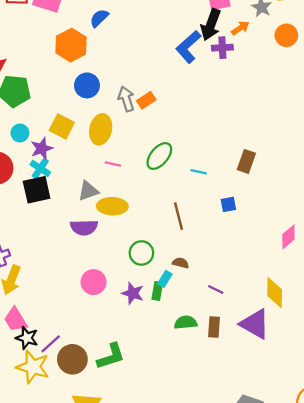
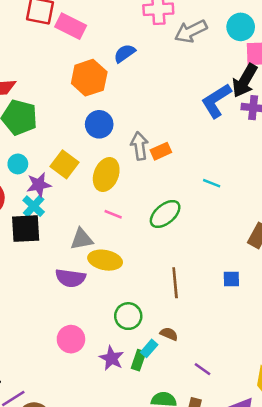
cyan line: (199, 172) -> (212, 183), moved

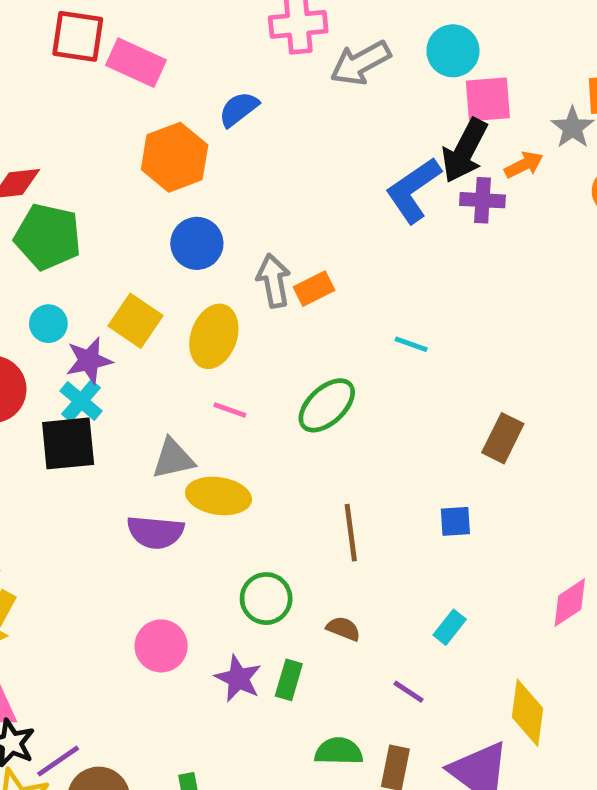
cyan rectangle: (149, 348) -> (450, 627), moved

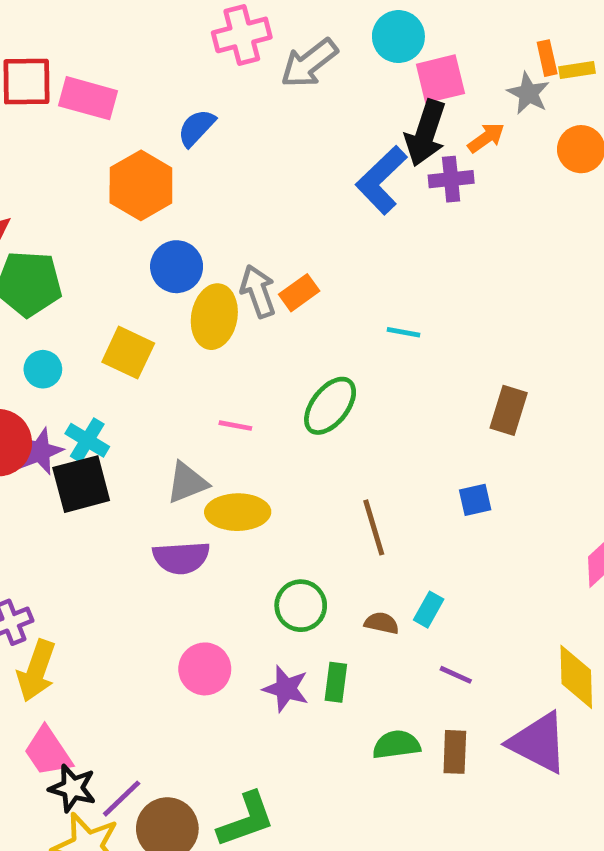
yellow ellipse: (214, 336) -> (214, 317), moved
purple star: (89, 361) -> (40, 451), moved
cyan rectangle: (450, 627) -> (429, 610), moved

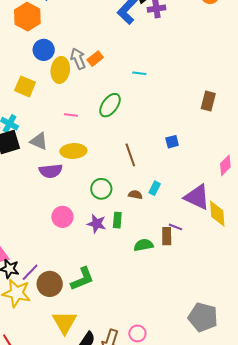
brown rectangle: (509, 410) -> (208, 101), moved
gray triangle: (187, 483) -> (39, 141), moved, turned 48
purple line: (456, 675) -> (176, 227), moved
purple triangle: (538, 743) -> (197, 197), moved
brown rectangle: (455, 752) -> (167, 236), moved

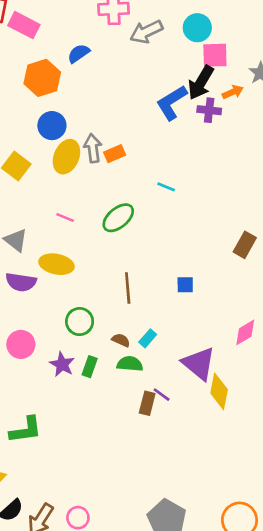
green semicircle: (144, 245) -> (130, 364), moved

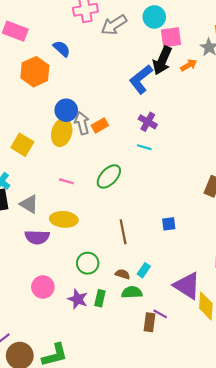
blue semicircle: (79, 53) -> (62, 49), turned 84
purple cross: (209, 110) -> (148, 122), moved, turned 30
blue circle: (52, 126) -> (66, 110), moved

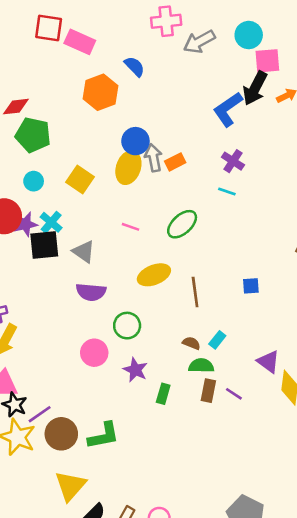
yellow ellipse: (64, 219) -> (154, 275), moved, turned -30
green circle: (88, 263) -> (127, 326), moved
purple triangle: (187, 286) -> (268, 362), size x0.7
green rectangle: (100, 298) -> (163, 394), moved
brown rectangle: (150, 322) -> (208, 391), moved

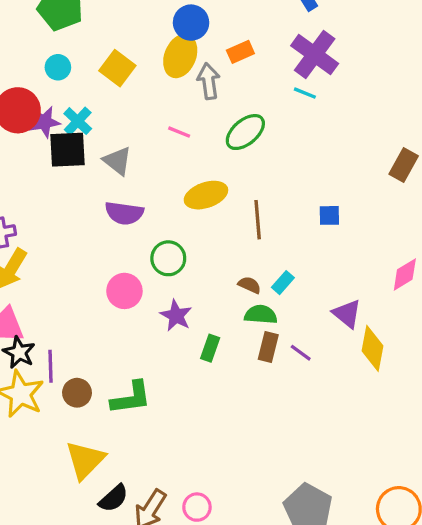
gray arrow: (154, 158) -> (209, 81), moved
purple cross: (233, 161) -> (315, 55), size x1.6
purple line: (40, 414) -> (50, 366), turned -60
brown circle: (61, 434) -> (77, 393), size x0.7

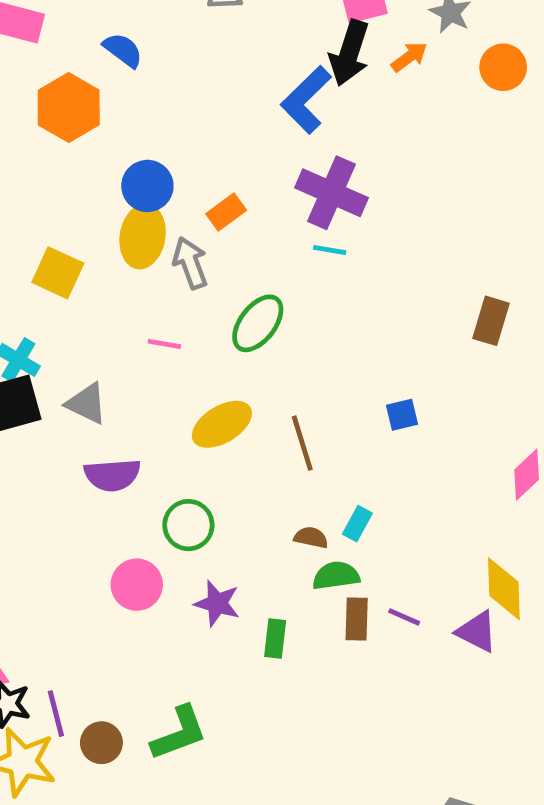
purple triangle: (347, 314) -> (477, 632), moved

